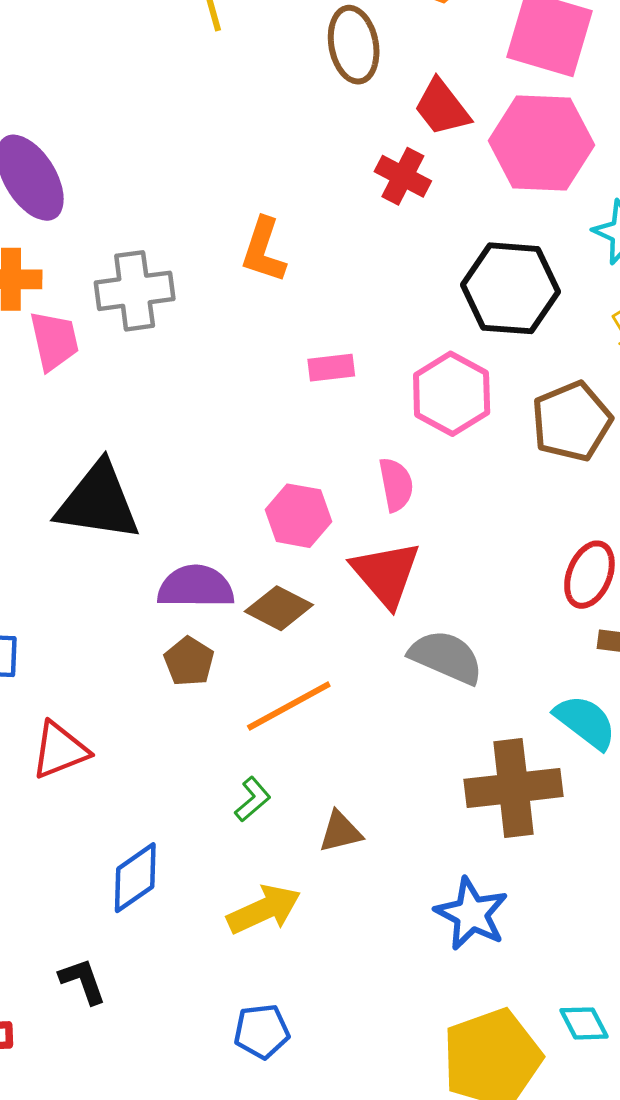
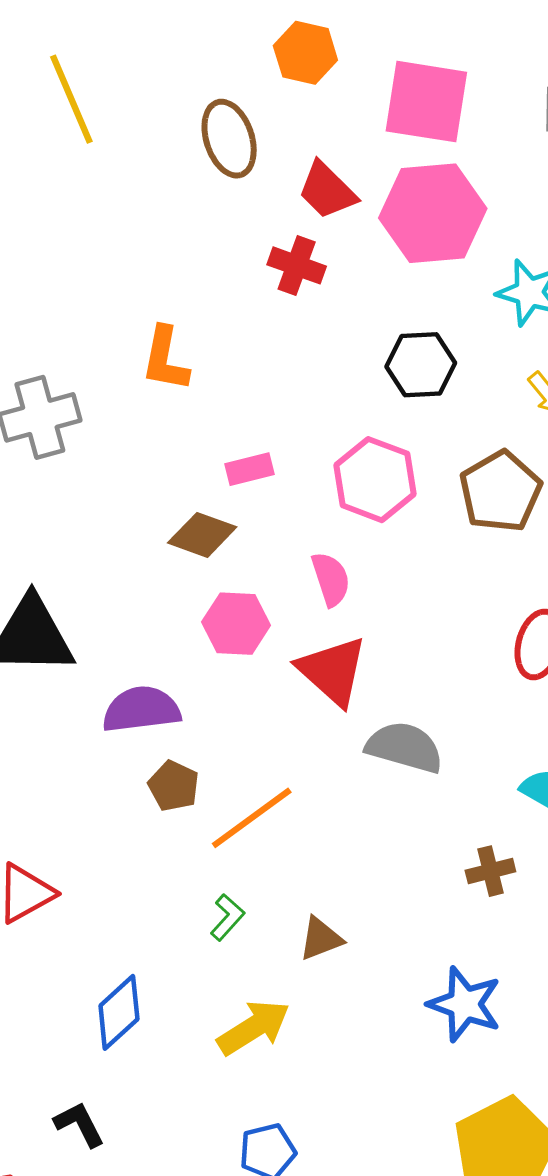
black hexagon: (511, 288) -> (421, 365), size x0.7
brown diamond: (279, 608) -> (202, 535), moved
brown pentagon: (189, 661) -> (174, 786), moved
brown cross: (513, 788) -> (490, 871), size x0.5

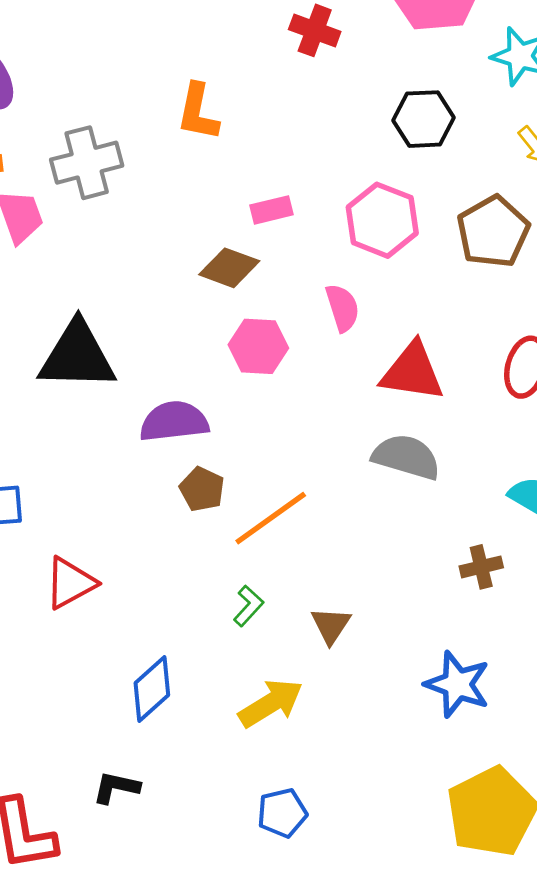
red triangle: (333, 671) -> (412, 372), moved, turned -34
brown triangle: (321, 939) -> (331, 625), turned -36
black L-shape: (79, 1124) -> (116, 787), turned -51

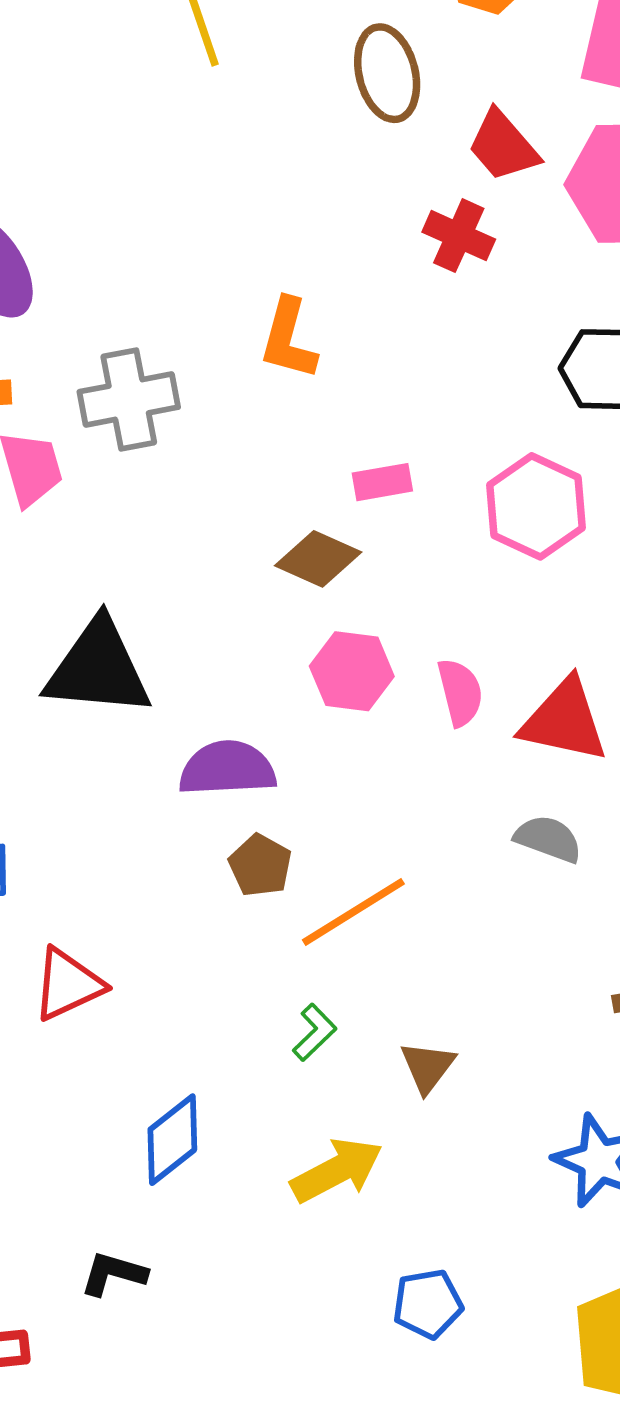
pink semicircle: (342, 308) -> (460, 692), moved
gray semicircle: (406, 457) -> (548, 839), size x0.7
blue pentagon: (282, 813) -> (428, 1304), moved

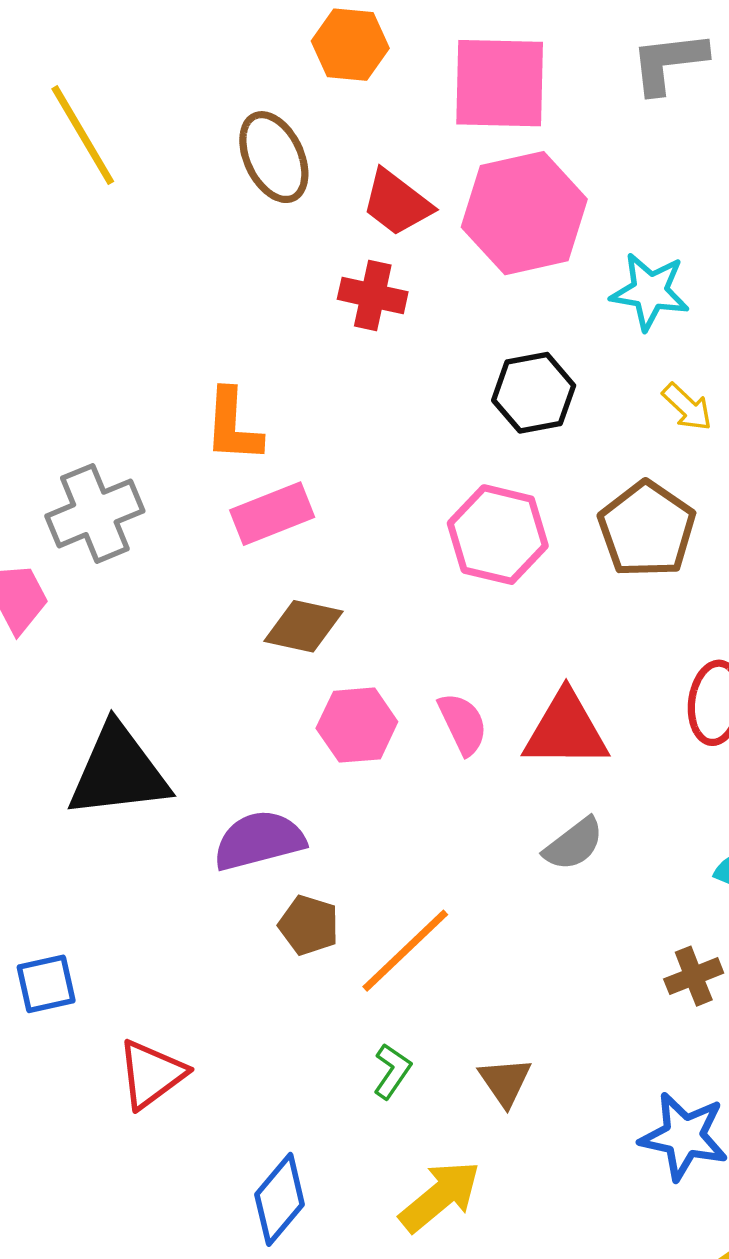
pink rectangle: (382, 482) -> (272, 514), moved, size x1.4
gray semicircle: (548, 839) -> (574, 844), turned 134

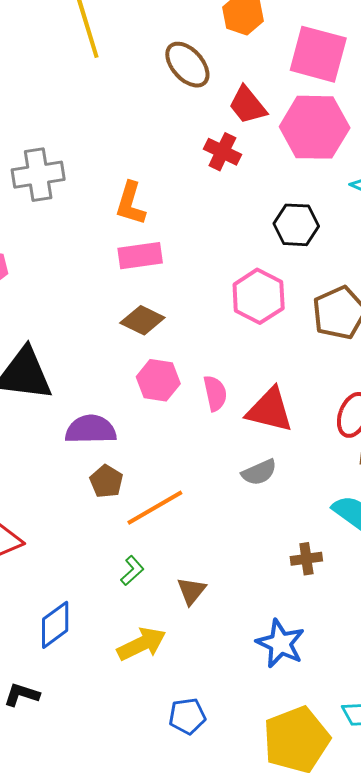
brown ellipse: (274, 157) -> (187, 65), turned -30
gray cross: (95, 513) -> (38, 175), moved

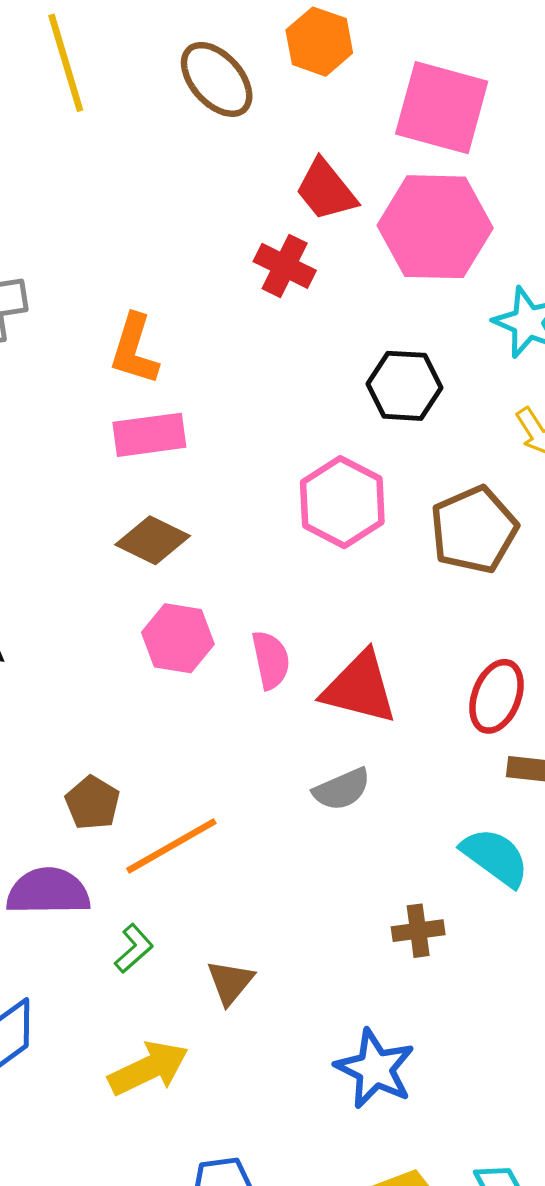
brown ellipse: (187, 65) -> (217, 79), moved
purple semicircle: (91, 429) -> (48, 891), moved

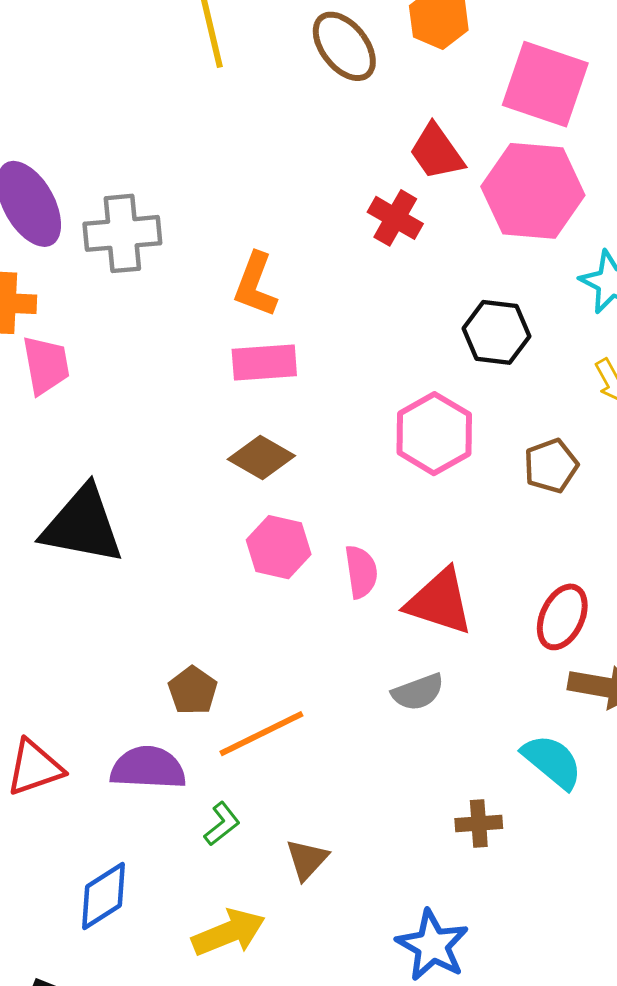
brown pentagon: (474, 530) -> (551, 466), size x0.7

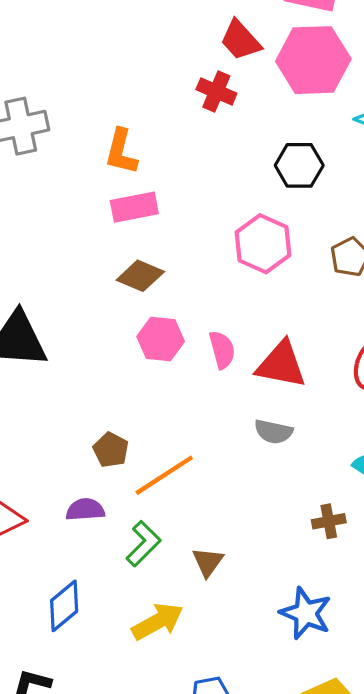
gray semicircle: (418, 692) -> (273, 432), turned 39
purple semicircle: (148, 768) -> (85, 510), size x0.7
green L-shape: (222, 824) -> (143, 544), size x1.4

